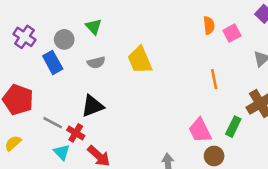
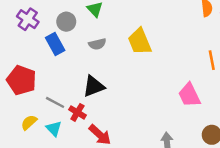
pink trapezoid: (200, 130) -> (189, 95), moved
yellow semicircle: (13, 143) -> (29, 122), moved
cyan triangle: (62, 152) -> (54, 129), moved

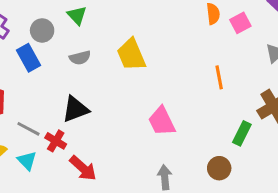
pink trapezoid: (189, 95) -> (162, 121), moved

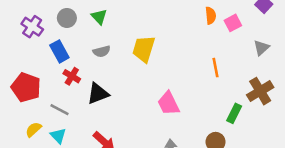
gray circle: (42, 30) -> (67, 18), moved
yellow trapezoid: (131, 55) -> (144, 49), turned 40
red cross: (56, 141) -> (72, 76), moved

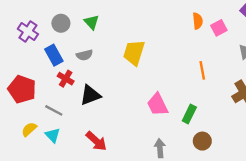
gray semicircle: (102, 51) -> (84, 55), moved
green rectangle: (234, 113) -> (189, 114), moved

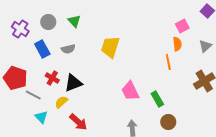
orange semicircle: (198, 21) -> (177, 44), moved
red cross: (66, 79) -> (52, 78), moved
gray line: (54, 110) -> (33, 95), moved
green rectangle: (189, 114) -> (157, 99), turned -56
yellow semicircle: (29, 129) -> (61, 102), moved

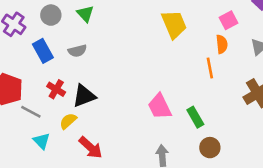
yellow trapezoid: (110, 47) -> (174, 24), moved, turned 140

